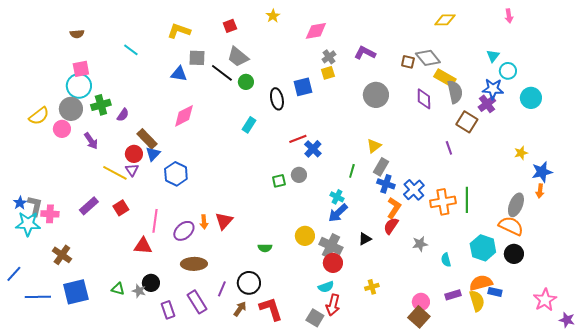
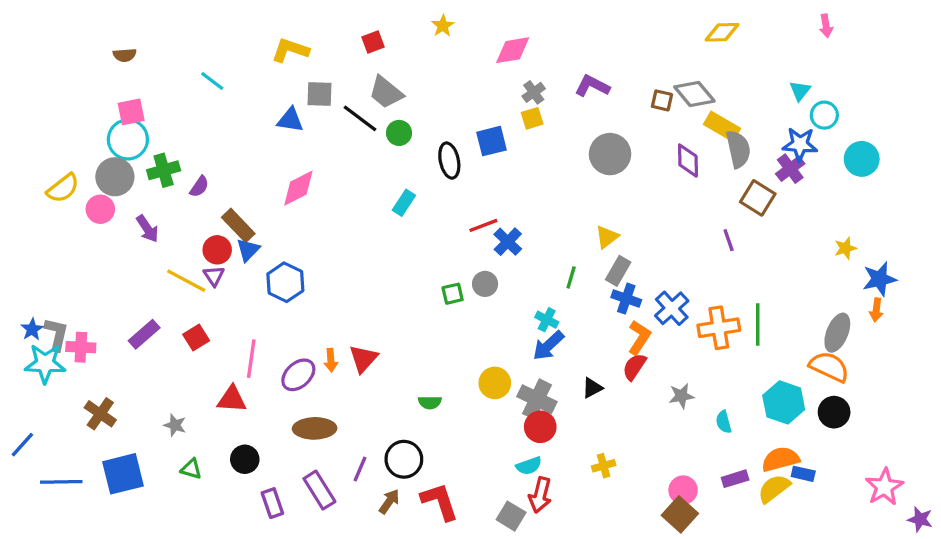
gray star: (139, 291) -> (175, 425), moved
yellow semicircle: (477, 301) -> (774, 488), turned -110

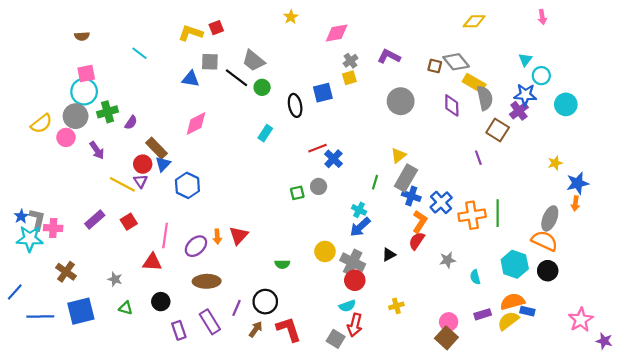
red square: (373, 42) -> (216, 28), moved
gray rectangle: (618, 271) -> (406, 178), size x1.4

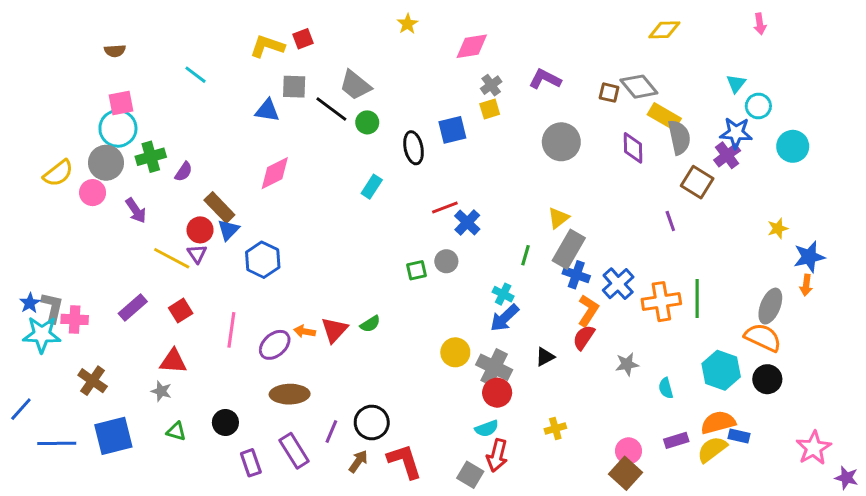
orange arrow: (217, 237) -> (305, 331), turned 104
red triangle: (152, 262) -> (173, 361), moved
green semicircle: (282, 264) -> (370, 324), moved, turned -32

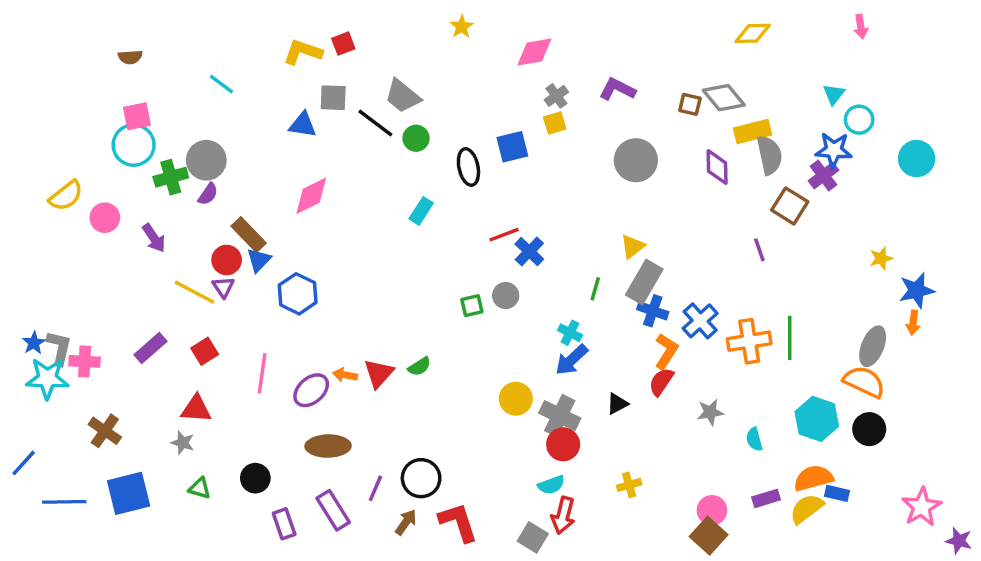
yellow rectangle: (664, 116) -> (753, 131), turned -44
cyan circle: (793, 146) -> (917, 159), moved
gray circle: (106, 163) -> (206, 160), moved

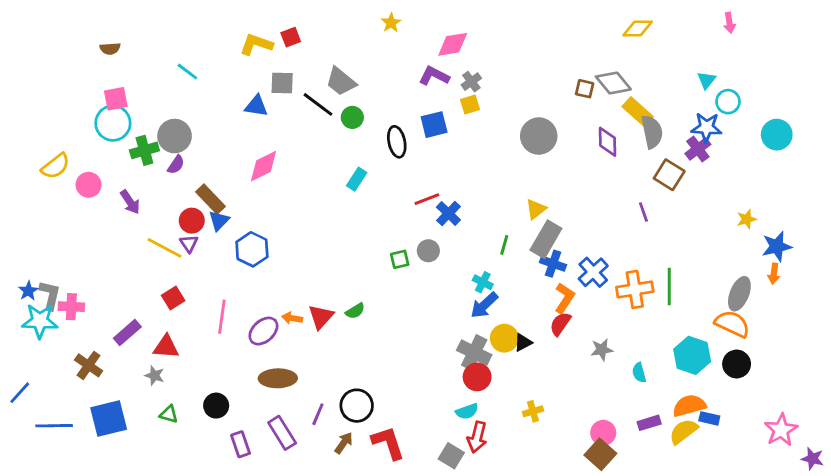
purple L-shape: (617, 89) -> (434, 76), moved
yellow rectangle: (753, 131) -> (638, 112), turned 56
purple rectangle: (151, 348) -> (127, 332), moved
yellow circle: (516, 399) -> (504, 338), moved

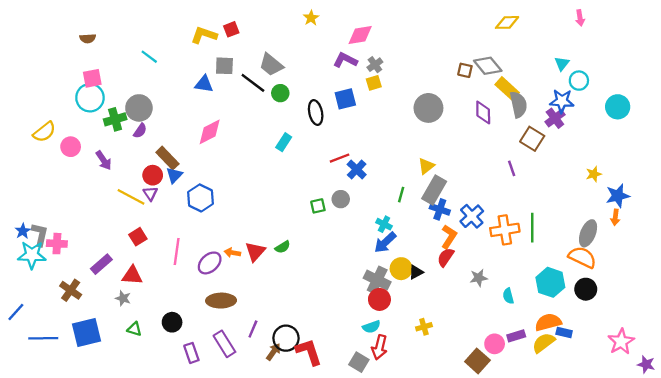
black circle: (357, 406) -> (286, 338), moved
pink circle: (603, 433) -> (495, 344), moved

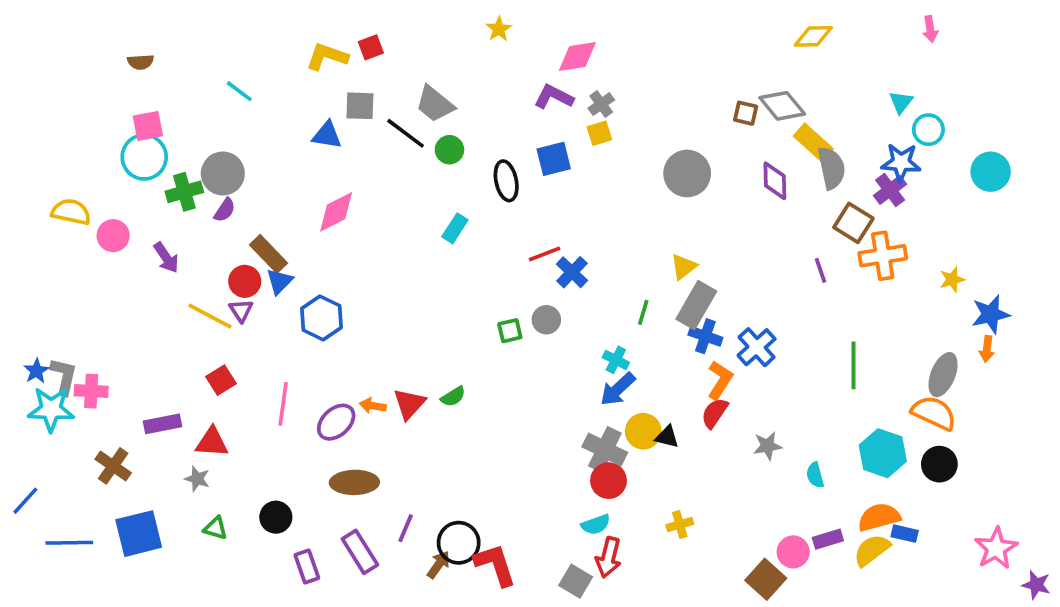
yellow semicircle: (44, 132) -> (71, 212), turned -130
orange cross: (505, 230) -> (883, 256), moved
purple rectangle: (101, 264) -> (162, 424), turned 30
black triangle: (416, 272) -> (667, 437), turned 42

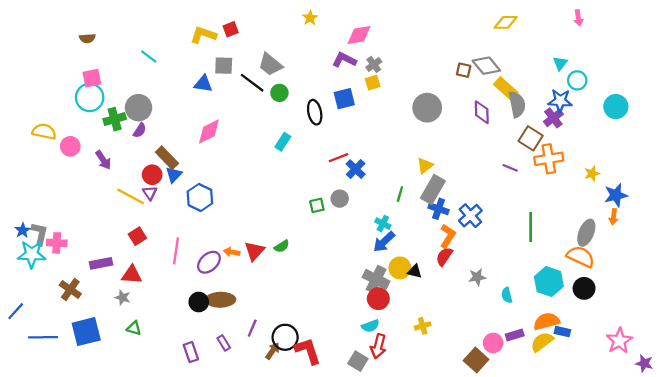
purple line: (821, 270) -> (510, 168), turned -49
black circle: (276, 517) -> (199, 302), moved
purple rectangle: (360, 552) -> (224, 343), size x0.6

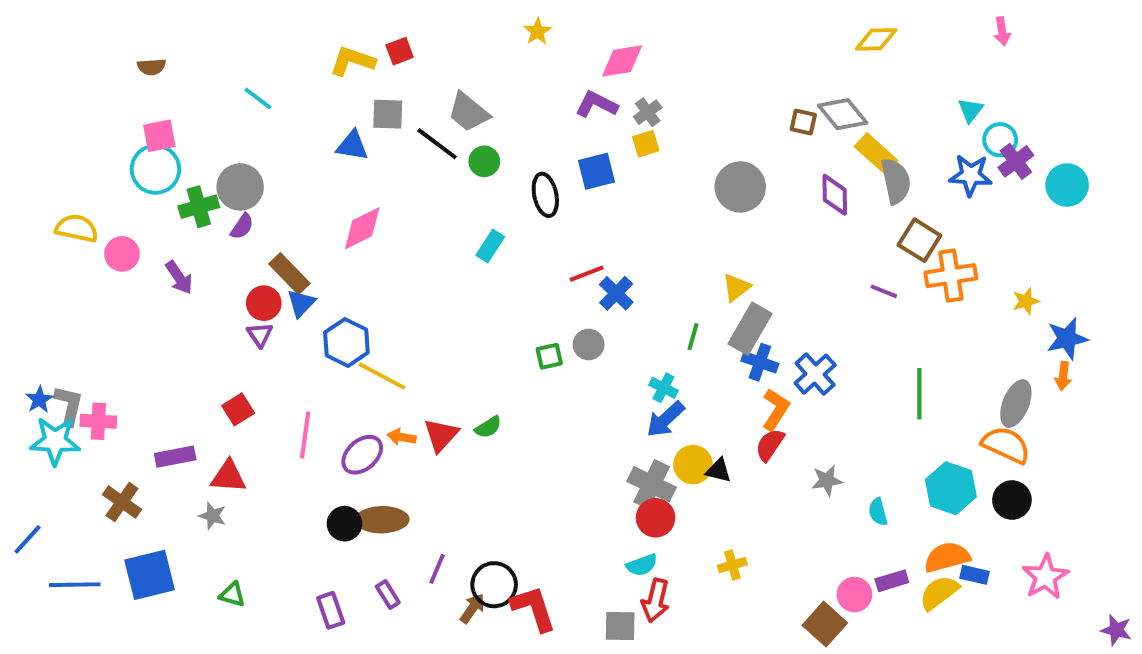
purple cross: (553, 118) -> (1016, 161), moved
yellow line: (131, 196) -> (382, 376), moved
green triangle: (134, 328) -> (232, 595), moved
pink star: (619, 341) -> (1045, 577), moved
gray square: (358, 361) -> (620, 626), turned -30

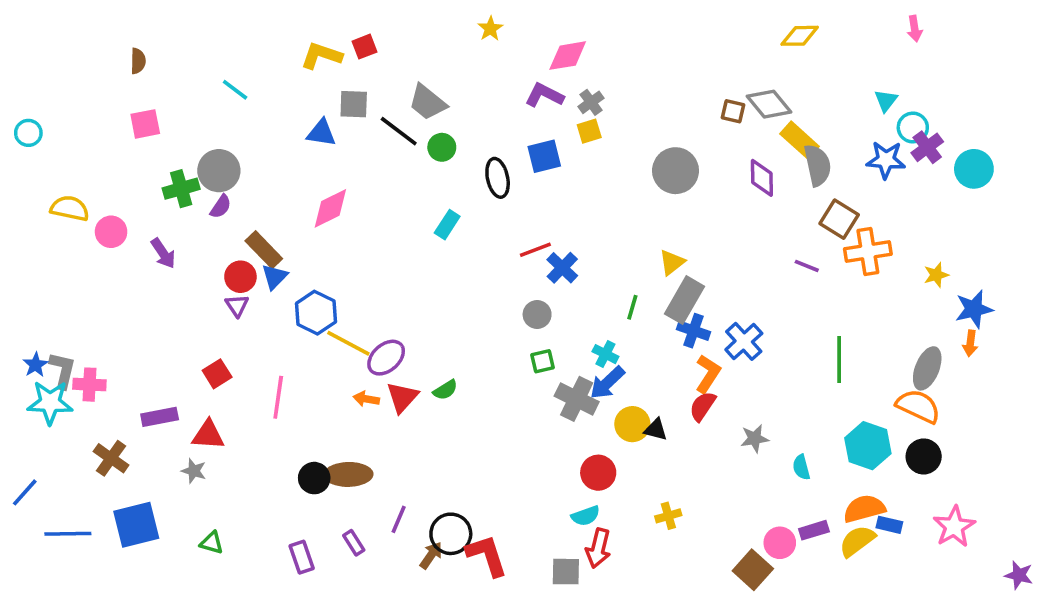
brown semicircle: (152, 67) -> (138, 61), turned -85
cyan circle: (155, 169) -> (28, 133), moved, size x0.6
green square: (549, 356) -> (542, 361), moved
purple ellipse: (362, 455) -> (386, 358), moved
gray cross: (652, 484) -> (577, 399), moved

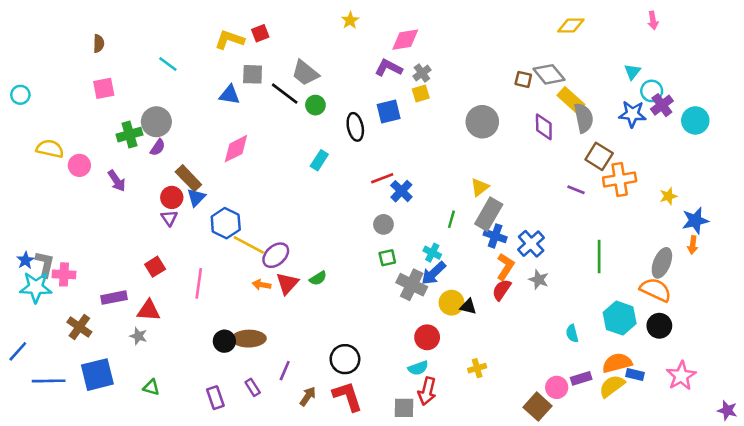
gray star: (755, 439) -> (539, 280), moved, turned 30
black circle: (451, 534) -> (345, 359), moved

